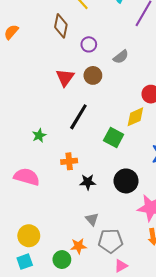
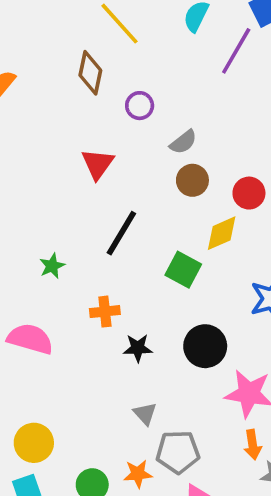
gray semicircle: (121, 57) -> (183, 142), moved
brown circle: (93, 75) -> (192, 180), moved
orange star: (78, 246) -> (138, 474), moved

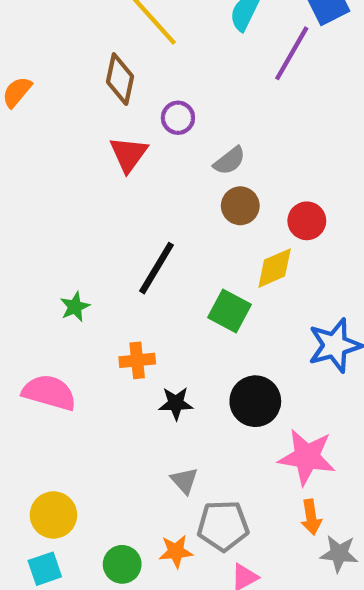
red triangle: (98, 164) -> (129, 154), moved

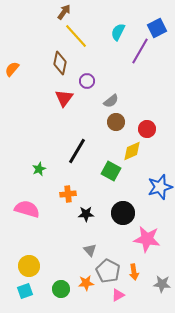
orange arrow: (311, 517) -> (134, 272), moved
gray pentagon: (223, 526) -> (108, 271), turned 30

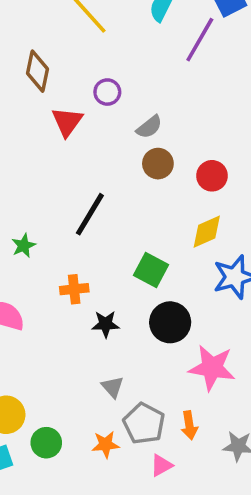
brown diamond: (60, 63) -> (38, 71), moved
yellow diamond: (132, 151) -> (207, 232), moved
green square: (111, 171) -> (151, 270), moved
green circle: (61, 289) -> (46, 443), moved

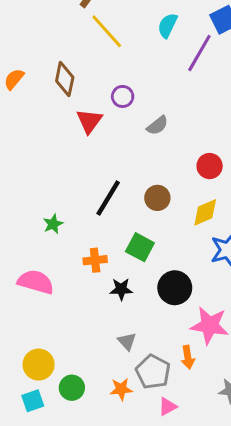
brown circle: (158, 164) -> (157, 198), moved
green square: (151, 270) -> (140, 247), moved
orange arrow: (189, 425) -> (188, 357), moved

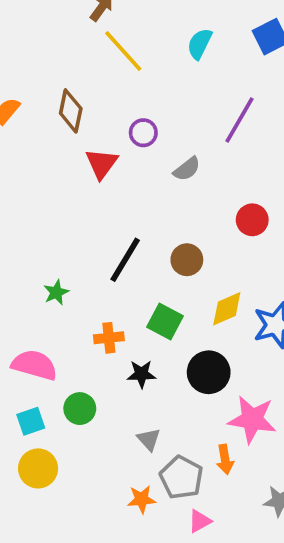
purple line: (199, 53) -> (239, 120), moved
yellow diamond: (205, 212) -> (227, 309), moved
green circle: (72, 388) -> (80, 409), moved
cyan square: (33, 401) -> (31, 421), moved

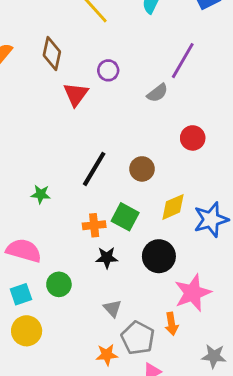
gray semicircle: (187, 169) -> (157, 93), moved
green star: (56, 292) -> (41, 194), turned 30
orange cross: (109, 338) -> (94, 225), moved
pink star: (252, 419) -> (193, 293), turned -30

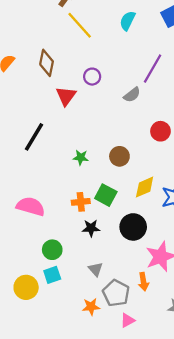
black line: (94, 169) -> (34, 137), moved
green star: (41, 194) -> (81, 157), moved
pink semicircle: (24, 251) -> (31, 206), moved
cyan square: (21, 294) -> (52, 275), moved

